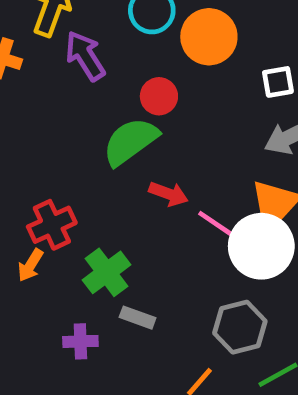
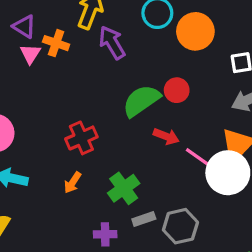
red circle: (159, 96) -> (177, 90), moved
red cross: (52, 225) -> (81, 138), moved
gray rectangle: (138, 318) -> (144, 219), turned -40
gray hexagon: (240, 327) -> (180, 226), moved

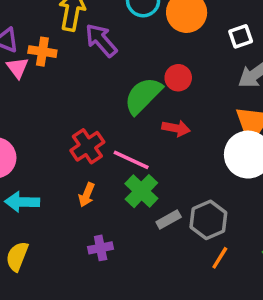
pink line: (201, 159) -> (131, 160), moved
purple cross: (105, 234) -> (101, 248), moved

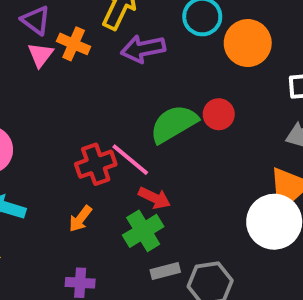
purple arrow: (101, 40) -> (143, 49), turned -75
red arrow: (176, 128) -> (154, 198), moved
pink line: (131, 160) -> (130, 160), moved

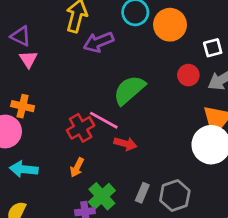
orange cross: (74, 44) -> (23, 106), moved
red circle: (219, 114) -> (188, 75), moved
green cross: (143, 231) -> (102, 196), moved
gray rectangle: (165, 271) -> (142, 193), turned -42

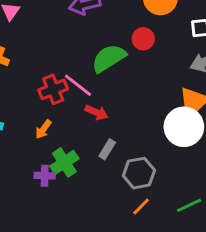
red circle: (188, 75) -> (143, 39), moved
gray rectangle: (142, 193) -> (107, 149), moved

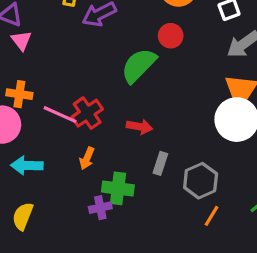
pink line: (78, 85) -> (60, 115), moved
green cross: (64, 162) -> (118, 188), turned -36

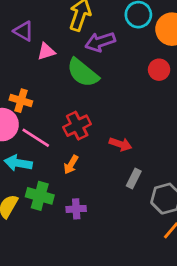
pink triangle: (21, 41) -> (46, 51), moved, turned 42
green semicircle: (139, 65) -> (83, 73), moved, turned -104
pink line: (60, 115) -> (36, 138), moved
green cross: (118, 188) -> (40, 196), moved

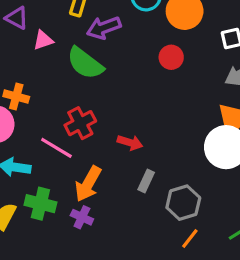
pink line: (36, 138) -> (56, 148), moved
orange arrow: (71, 165) -> (88, 184), moved, size x1.6
purple cross: (76, 209) -> (82, 217), turned 30

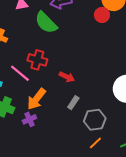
red circle: (171, 57) -> (102, 15), moved
red cross: (80, 123) -> (37, 60), turned 36
purple cross: (82, 217) -> (29, 119), turned 32

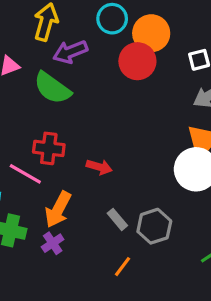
red circle: (102, 15) -> (137, 61), size x1.5
gray rectangle: (73, 103) -> (117, 219), moved, turned -64
orange line: (95, 143) -> (122, 267), moved

